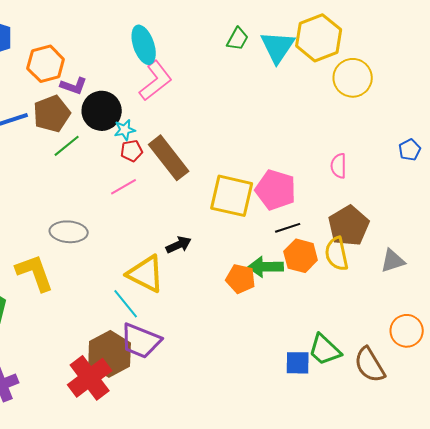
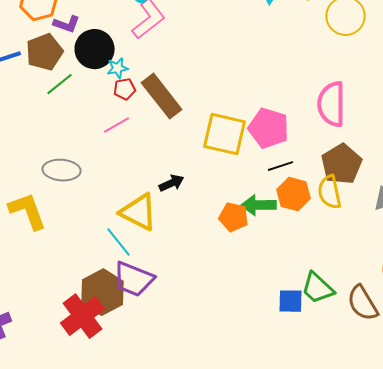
pink semicircle: (339, 166) -> (332, 104), size x1.8

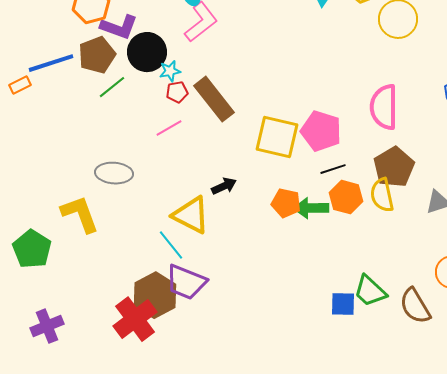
purple L-shape: (67, 24) -> (119, 27), size x1.4
orange pentagon: (234, 217) -> (286, 203), moved

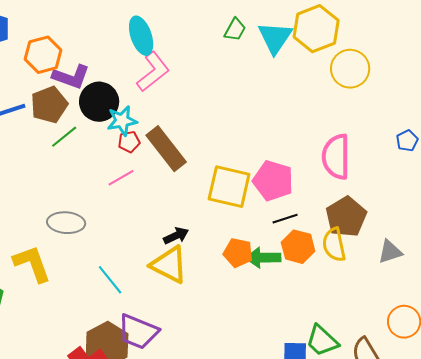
cyan star: (170, 71) -> (122, 121), size x1.4
yellow triangle: (191, 215) -> (169, 265), moved
cyan line: (171, 245) -> (110, 280), moved

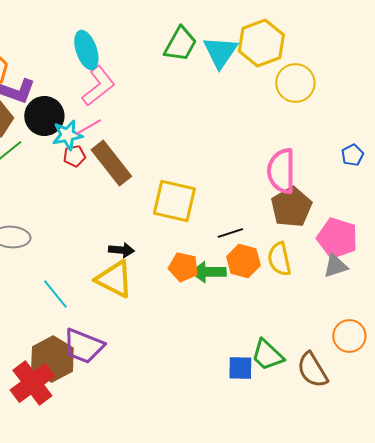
green trapezoid: (235, 30) -> (180, 44), size x1.5
pink line: (121, 178) -> (88, 127), moved
pink pentagon: (273, 181) -> (337, 238), moved
brown pentagon: (346, 217) -> (291, 207), moved
black arrow: (176, 236) -> (121, 250), turned 30

